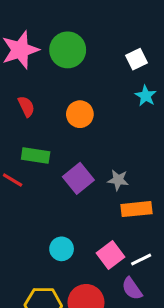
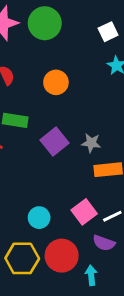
cyan circle: (62, 249) -> (39, 218), moved
purple semicircle: (132, 289) -> (104, 243), turned -35

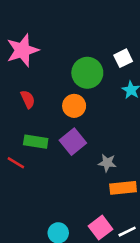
green circle: (45, 23) -> (87, 73), moved
purple square: (55, 142) -> (73, 142), moved

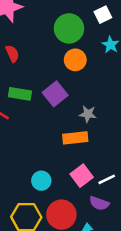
orange circle: (74, 106) -> (75, 60), moved
orange rectangle: (123, 188) -> (75, 138), moved

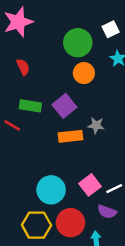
orange rectangle: (75, 138) -> (71, 136), moved
cyan circle: (41, 181) -> (51, 190), size x1.5

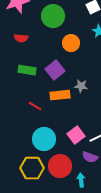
green circle: (78, 43) -> (53, 16), moved
red semicircle: (23, 67) -> (21, 38), turned 120
red line: (12, 125) -> (35, 106), moved

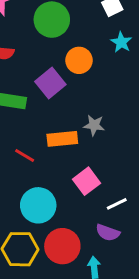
purple square: (55, 70) -> (50, 83), moved
pink square: (76, 135) -> (87, 181), moved

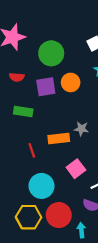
purple square: (50, 83) -> (46, 87), moved, turned 30
red line: (25, 155) -> (32, 150), turned 40

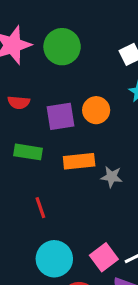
green circle: (51, 53) -> (62, 47), moved
orange rectangle: (59, 138) -> (79, 161), moved
pink square: (76, 169) -> (104, 257), moved

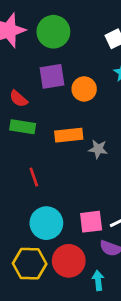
red semicircle: (19, 102) -> (18, 99), moved, turned 36
purple square: (61, 116) -> (52, 76), moved
pink square: (104, 257) -> (91, 222), turned 30

